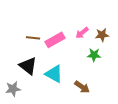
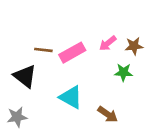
black triangle: (28, 66) -> (25, 76), moved

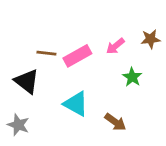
brown star: (134, 46) -> (150, 39), moved
green star: (123, 72) -> (132, 77), turned 30
gray star: (17, 117) -> (18, 125), turned 30

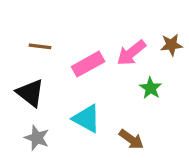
pink arrow: (115, 46) -> (131, 53), size x1.4
brown line: (46, 53) -> (40, 46), moved
gray star: (18, 125) -> (37, 138), moved

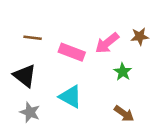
pink rectangle: (88, 64) -> (72, 52), turned 50
brown arrow: (131, 139) -> (124, 114), moved

